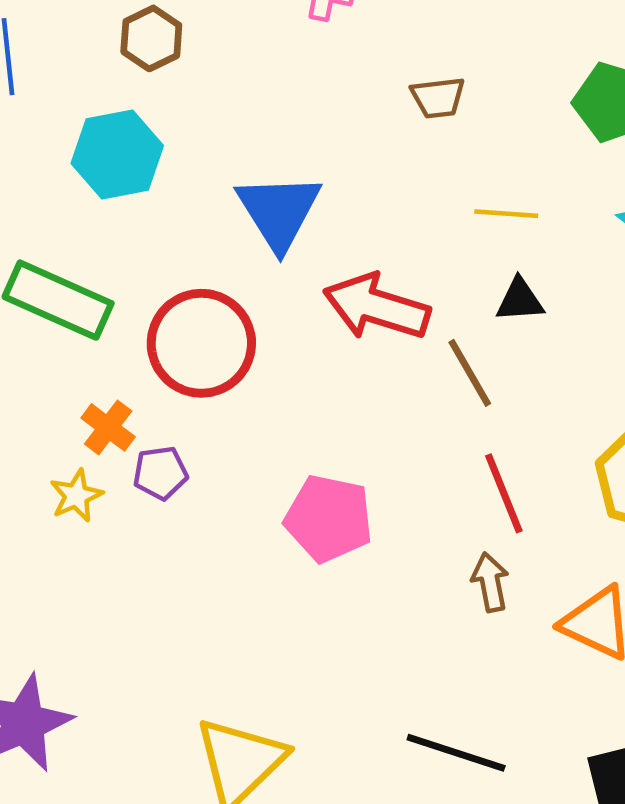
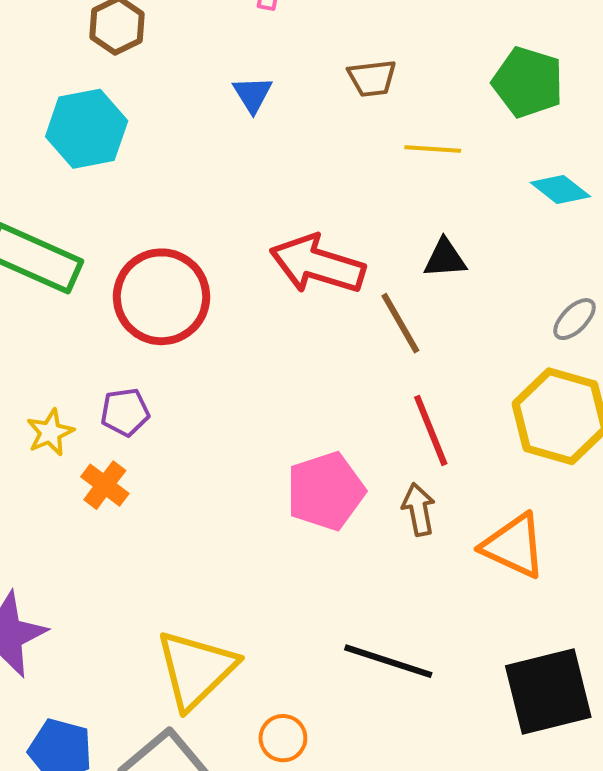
blue triangle: (279, 211) -> (253, 94), moved, size x0.5
yellow line: (506, 214) -> (433, 149), moved
orange cross: (108, 427) -> (105, 485), moved
pink pentagon: (329, 518) -> (325, 491), moved, turned -30

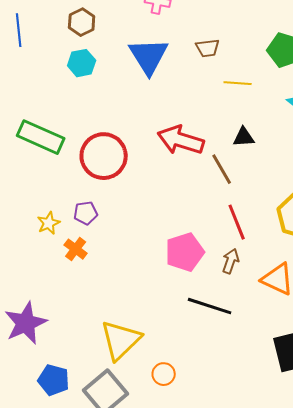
blue triangle: (253, 94) -> (149, 56), size x2.0
cyan hexagon: (87, 129) -> (82, 63), moved, size x0.7
brown arrow: (419, 509) -> (231, 261), turned 30
black line: (388, 661) -> (210, 306), moved

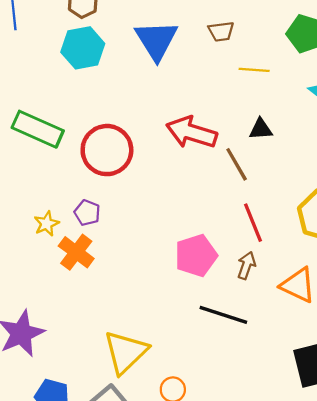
cyan hexagon: (82, 63) -> (83, 48), size x1.4
purple pentagon: (86, 213) -> (87, 213), turned 30
orange cross: (76, 249) -> (76, 252), size x1.4

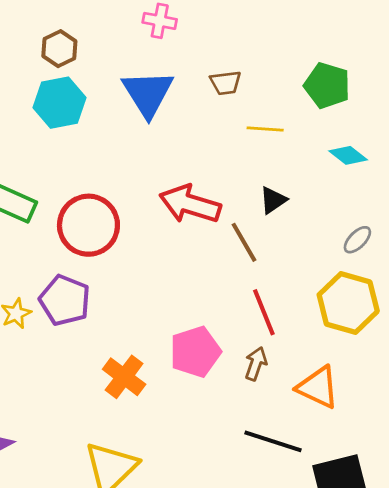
black triangle: (261, 129) -> (273, 200), turned -30
purple pentagon: (87, 213) -> (65, 300), size x1.6
orange cross: (76, 252) -> (124, 377), moved
black line: (223, 315) -> (273, 441), moved

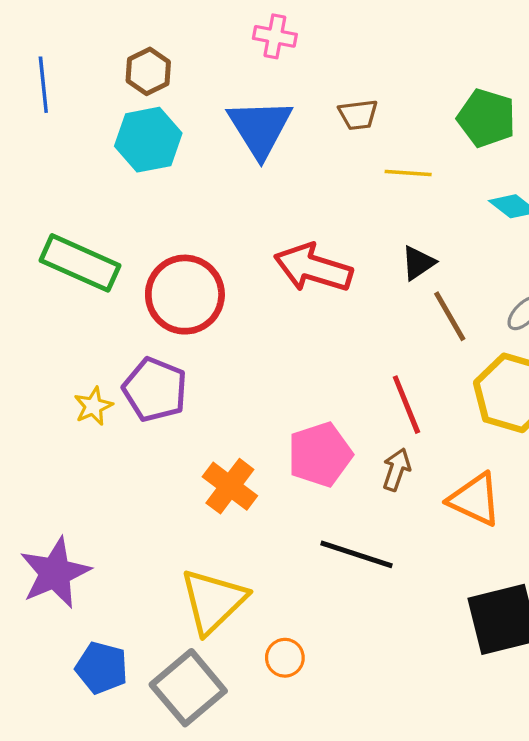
brown line: (244, 242) -> (450, 316), moved
black line: (273, 441) -> (356, 554), moved

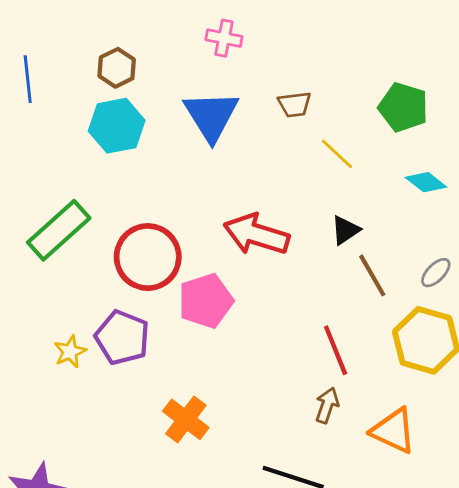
yellow line: (408, 173) -> (337, 154), turned 39
green rectangle: (80, 263) -> (59, 230), turned -66
pink pentagon: (320, 455) -> (206, 301), moved

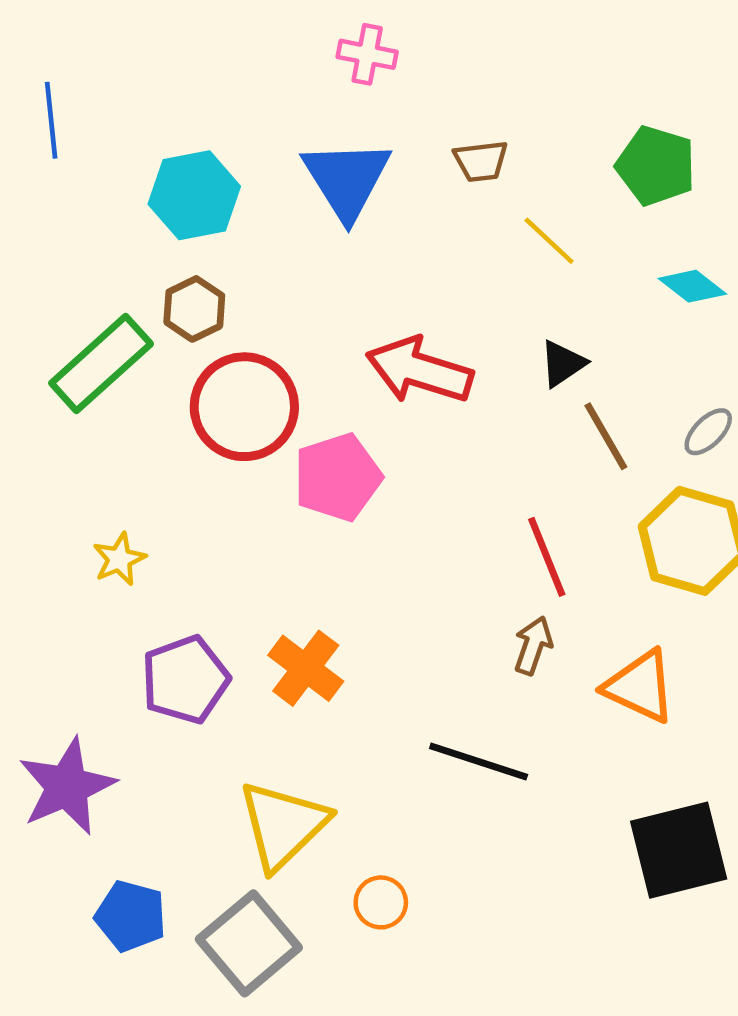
brown hexagon: (117, 68) -> (194, 309), moved
purple pentagon: (122, 338) -> (185, 680), moved, turned 30

